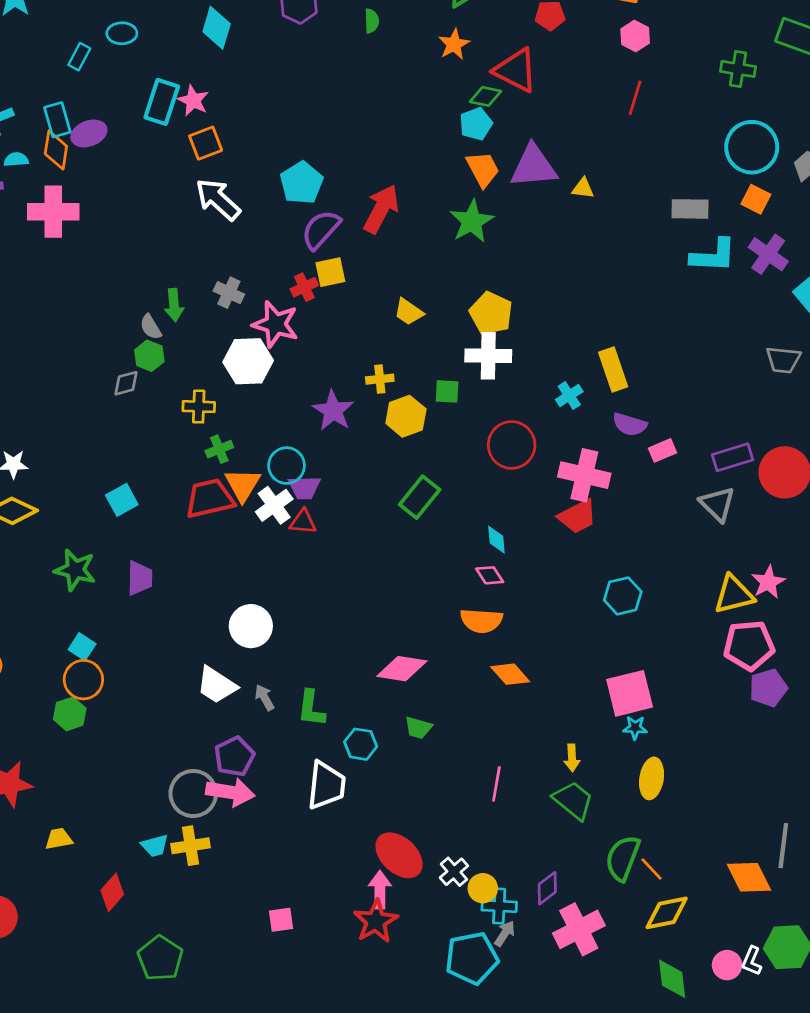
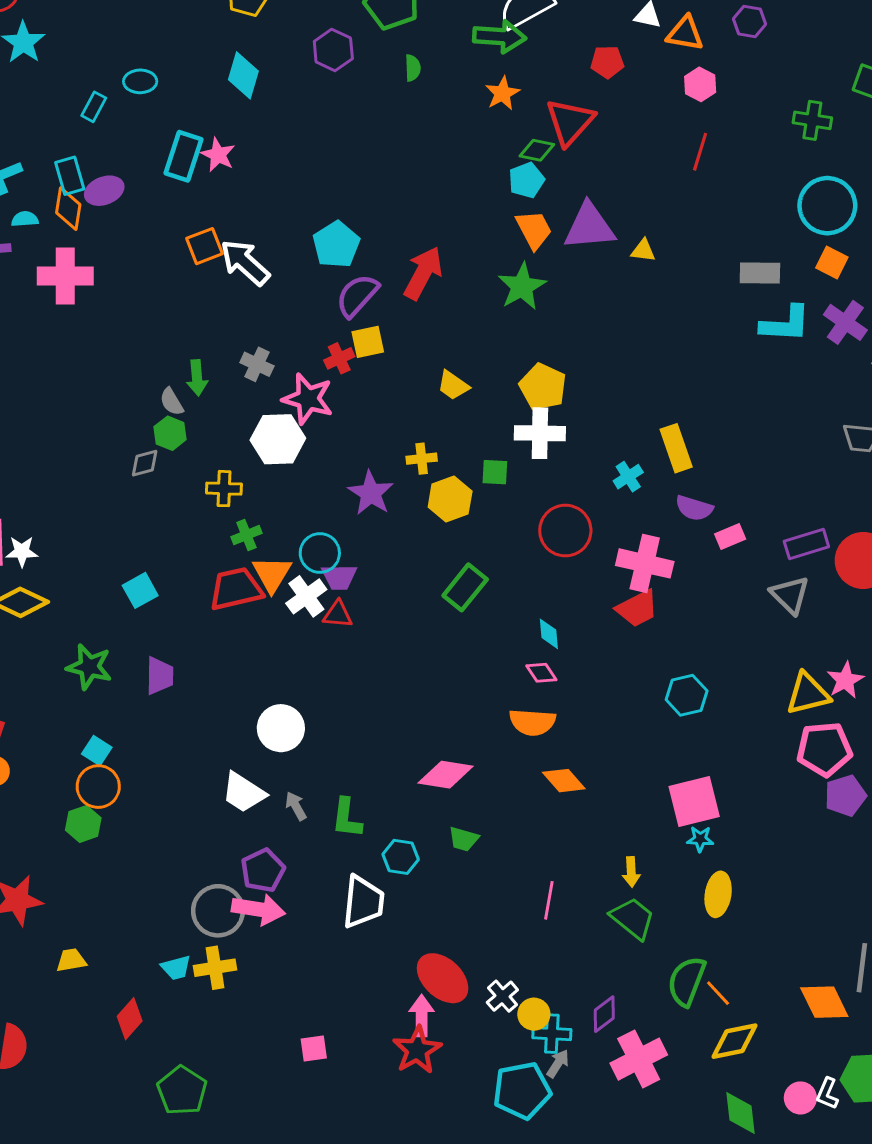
red triangle: (516, 70) -> (570, 122), turned 45
orange square: (206, 143) -> (205, 246), moved

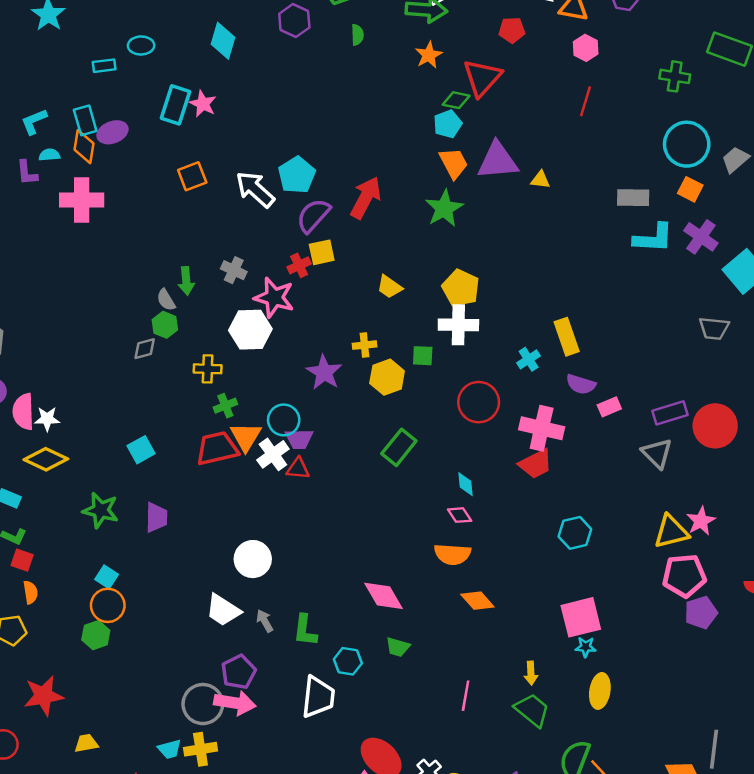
cyan rectangle: (94, 107) -> (104, 66), turned 55
white arrow: (245, 263) -> (255, 189), moved
pink diamond: (446, 775) -> (384, 596), turned 51

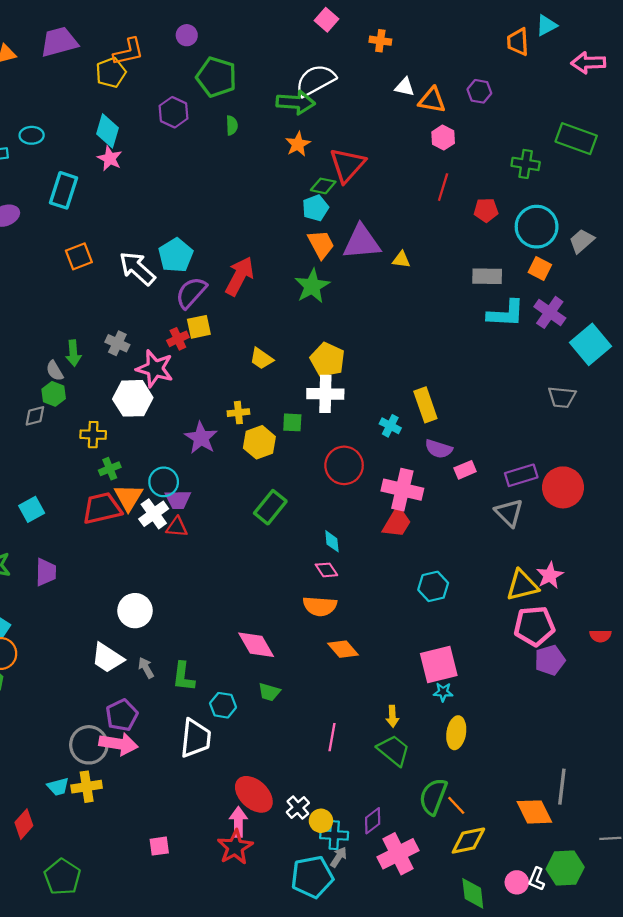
red pentagon: (512, 30) -> (486, 210), moved
pink star: (203, 104) -> (110, 158), moved
cyan cross: (529, 359) -> (390, 426), turned -30
red trapezoid: (536, 464) -> (397, 523), turned -32

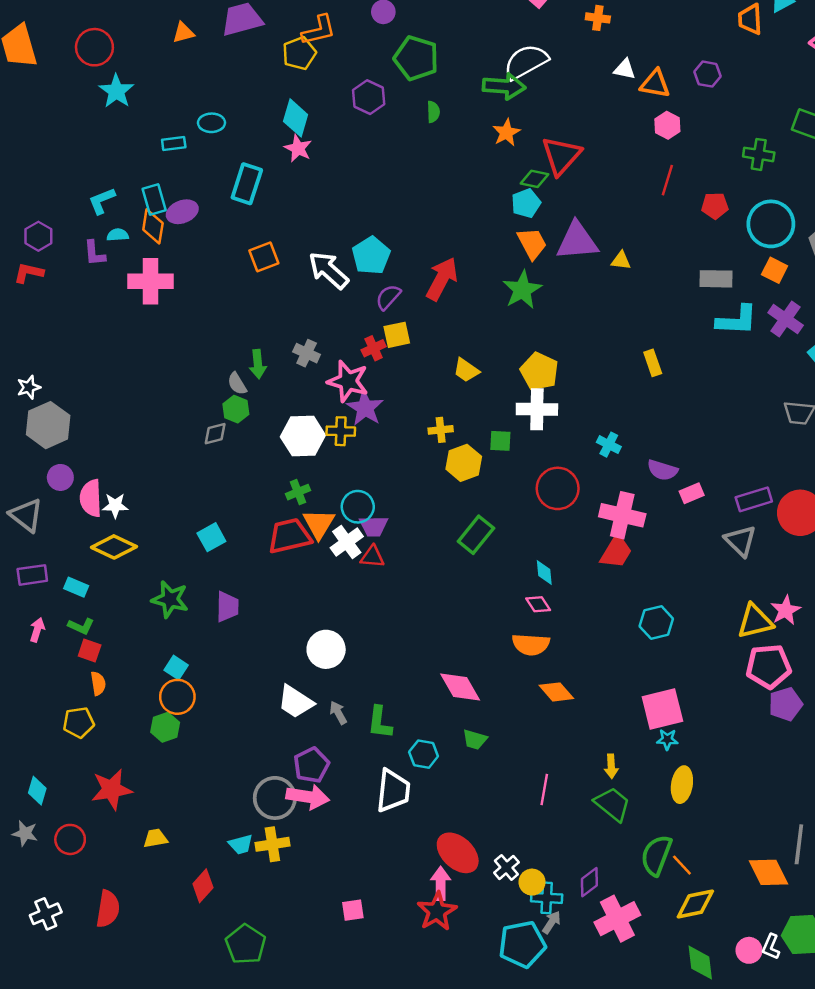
purple semicircle: (191, 293) -> (388, 297), size x0.7
white hexagon: (133, 398) -> (303, 436), moved
yellow rectangle: (425, 405) -> (653, 363), moved, size x0.7
yellow cross: (93, 435) -> (341, 431), moved
purple star: (201, 438) -> (365, 408), moved

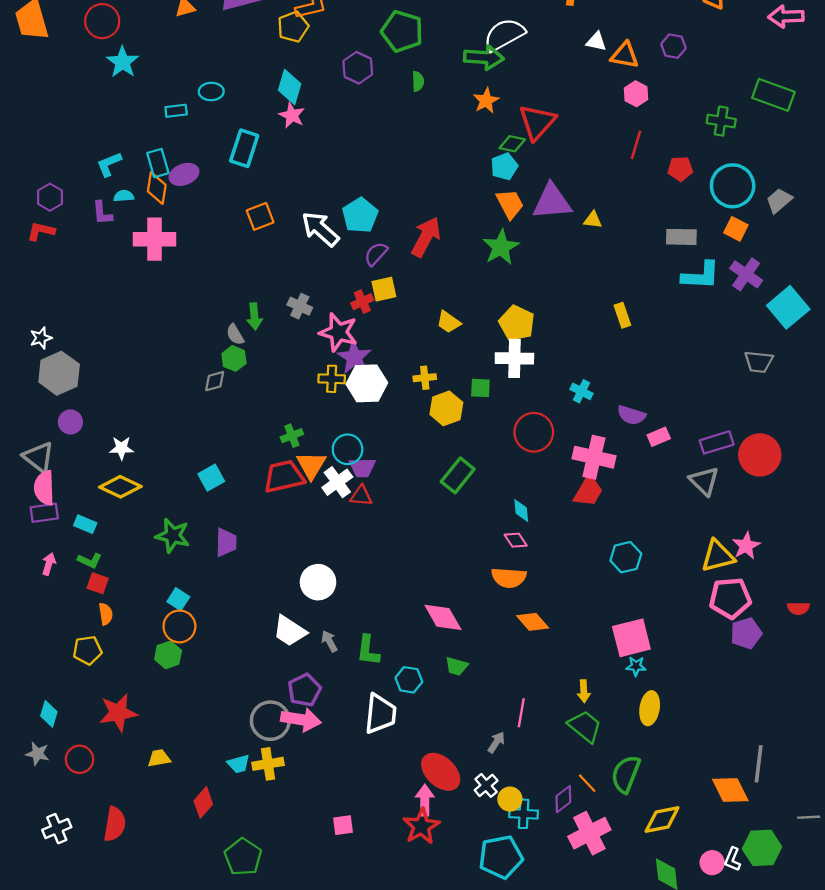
white hexagon: (303, 436) -> (367, 383), moved
pink semicircle: (91, 498) -> (44, 488), moved
orange line: (682, 865) -> (587, 783), moved
gray arrow: (552, 922) -> (496, 742), moved

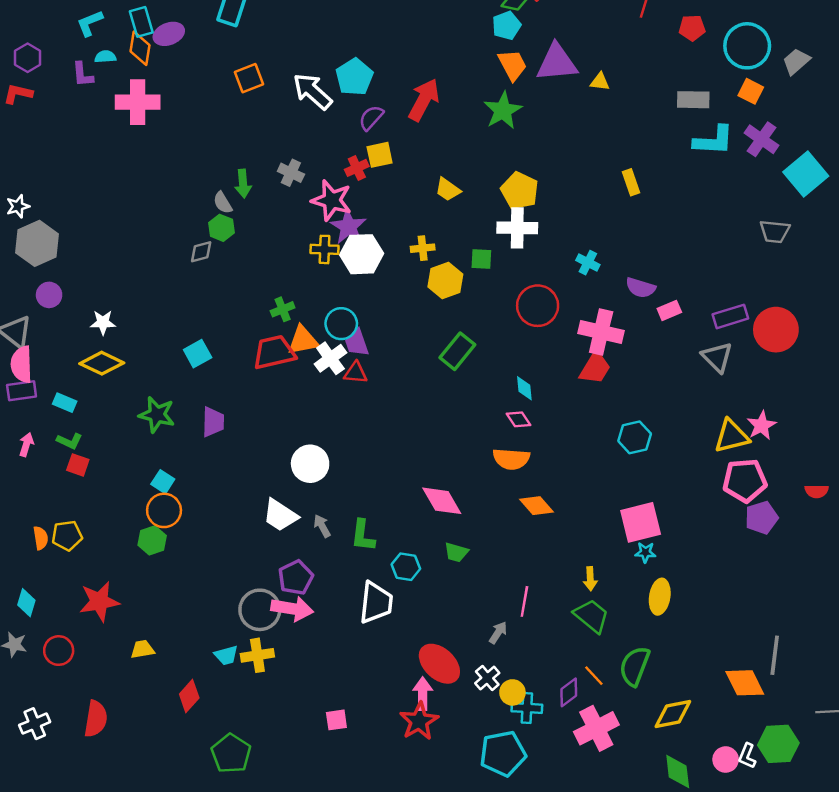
orange triangle: (311, 465) -> (303, 340), turned 48
purple trapezoid: (362, 467) -> (357, 343), turned 72
orange semicircle: (106, 614) -> (41, 538), moved

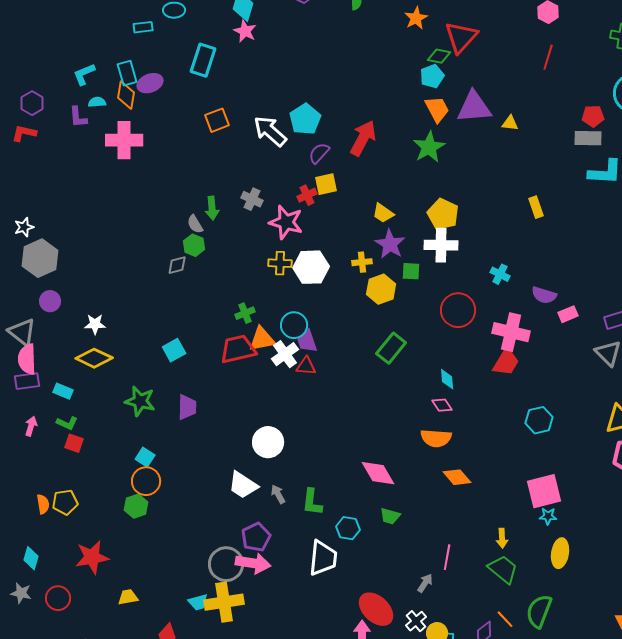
red pentagon: (692, 28) -> (593, 116), moved
purple star: (348, 227) -> (390, 244), moved
yellow cross: (257, 655) -> (224, 602), size x1.4

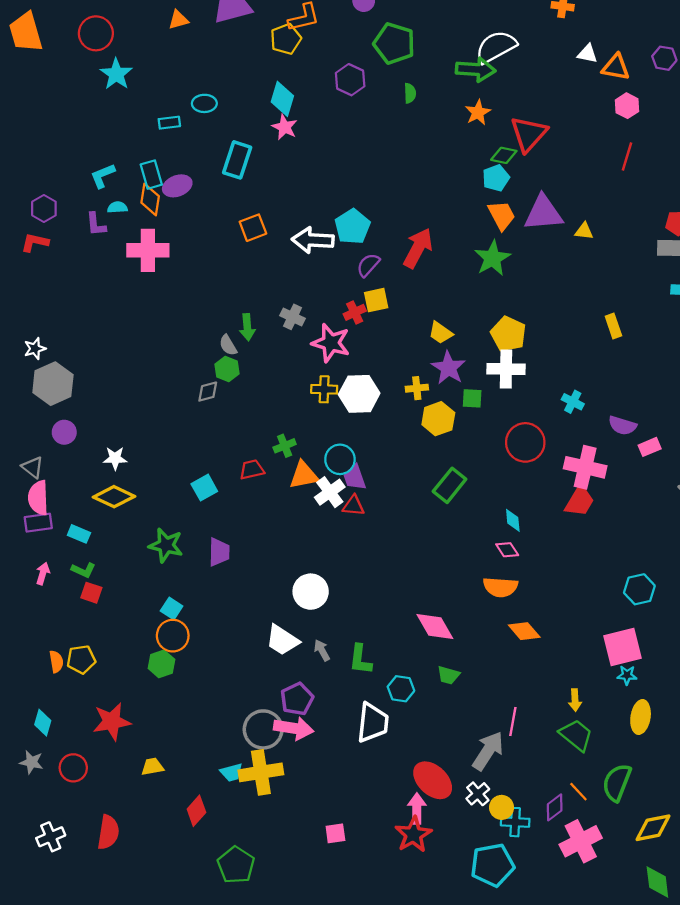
white arrow: (270, 131) -> (313, 240), turned -39
gray triangle: (22, 332) -> (33, 467), size x0.7
red trapezoid: (238, 349) -> (252, 470), moved, size x0.6
cyan hexagon: (539, 420) -> (639, 589), moved
gray arrow: (425, 583) -> (488, 751), size x1.8

